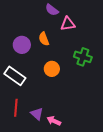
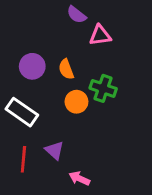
orange semicircle: (44, 39) -> (66, 69), moved
green cross: (83, 57) -> (103, 88), moved
purple triangle: (37, 114) -> (54, 150), moved

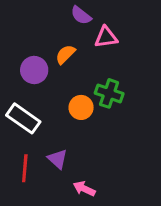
orange semicircle: (66, 69) -> (65, 54), moved, turned 66

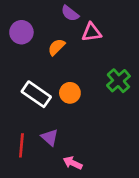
purple circle: (34, 70) -> (21, 32), moved
green cross: (109, 93) -> (118, 81), moved, turned 30
white rectangle: (23, 118) -> (36, 94), moved

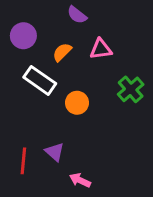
pink triangle: (92, 32) -> (101, 49), moved
white rectangle: (36, 94) -> (40, 80), moved

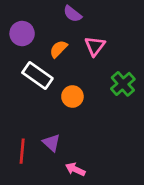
pink triangle: (101, 49) -> (95, 46), turned -45

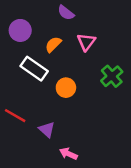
red line: (22, 151) -> (15, 116), moved, turned -65

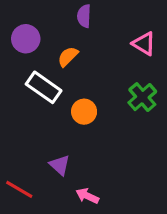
purple semicircle: (66, 13) -> (84, 16), turned 54
pink triangle: (86, 42) -> (144, 44), moved, turned -36
red line: (15, 116) -> (19, 189), moved

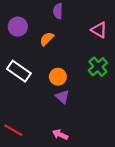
white rectangle: (44, 87) -> (19, 71), moved
purple triangle: (60, 165) -> (62, 97), moved

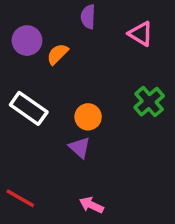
pink triangle: (99, 30) -> (141, 34), moved
orange semicircle: (47, 39) -> (58, 54), moved
purple triangle: (62, 97) -> (80, 147), moved

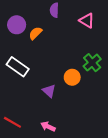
orange circle: (88, 117) -> (72, 77), moved
pink arrow: (91, 205) -> (48, 127), moved

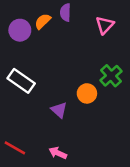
pink triangle: (87, 21) -> (105, 25), turned 42
orange semicircle: (35, 33) -> (43, 21), moved

